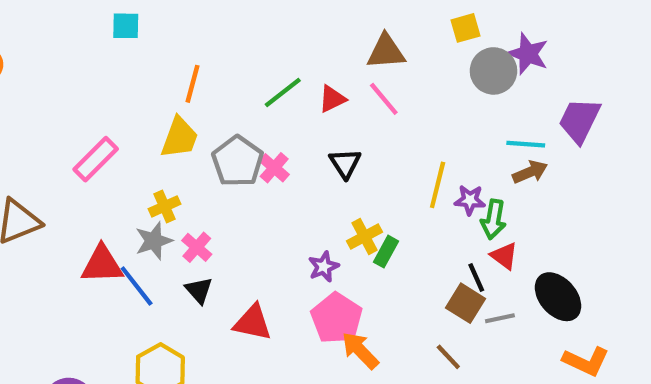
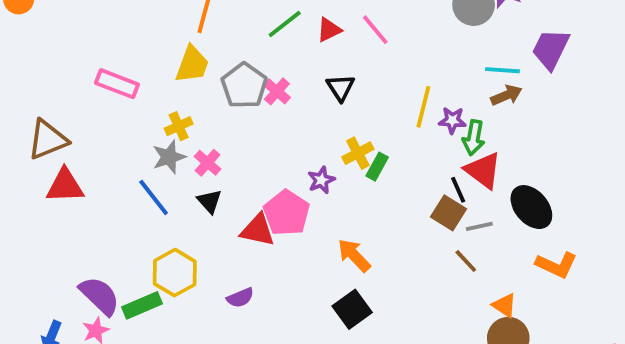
pink rectangle: (96, 159) -> (117, 84), turned 66
red triangle: (504, 256) -> (483, 170), size x1.5
red triangle: (102, 264) -> (65, 186), moved
pink pentagon: (337, 318) -> (287, 213), moved
brown line: (448, 357) -> (466, 261), moved

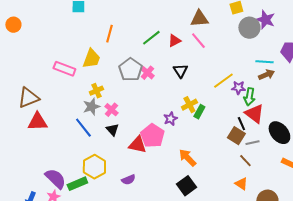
yellow trapezoid: (192, 64) -> (91, 59), moved
yellow line: (423, 107) -> (223, 81), turned 40
orange triangle: (504, 305) -> (241, 184), moved

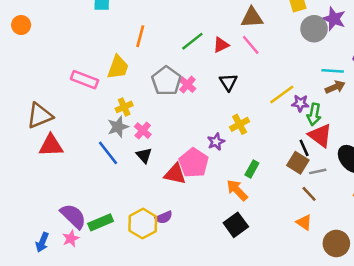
green rectangle: (199, 112) -> (252, 169), moved
yellow hexagon: (94, 167) -> (143, 224), moved

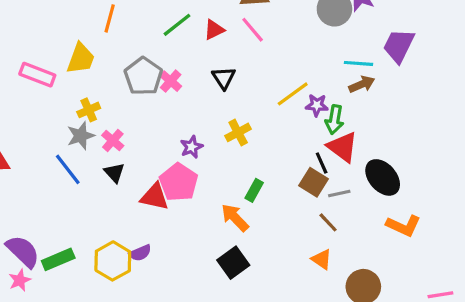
purple star: (216, 142) -> (191, 147), moved

